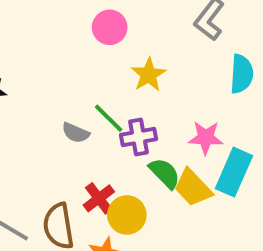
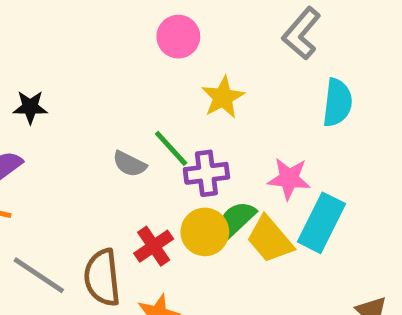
green semicircle: (165, 173) -> (236, 220), turned -92
yellow circle: (127, 215) -> (205, 232), moved

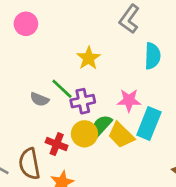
pink circle: (178, 37) -> (26, 24), moved
red cross: (154, 246) -> (57, 144), turned -30

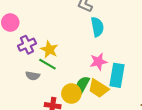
cyan semicircle: (152, 56) -> (97, 27), moved
yellow star: (89, 58) -> (49, 50), moved
purple cross: (83, 101) -> (27, 45), moved

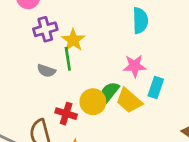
green line: (47, 64) -> (68, 59), turned 42
cyan rectangle: (117, 75) -> (156, 87), size x0.7

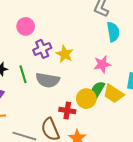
green line: (68, 59) -> (23, 74), moved
pink star: (135, 66) -> (102, 64), moved
gray semicircle: (46, 71) -> (48, 80), size x1.6

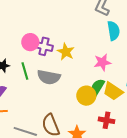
pink circle: (26, 26) -> (30, 42), moved
purple cross: (42, 49) -> (44, 46), turned 36
red cross: (67, 111) -> (107, 120), moved

